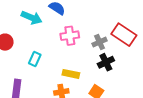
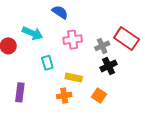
cyan arrow: (32, 18) -> (33, 33), moved
cyan rectangle: (35, 59) -> (47, 63), moved, turned -40

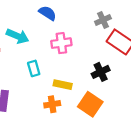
gray cross: (102, 46) -> (103, 20), moved
orange square: (99, 96) -> (90, 104), size x1.5

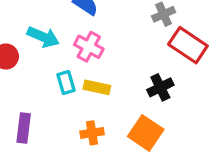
pink cross: (61, 43) -> (89, 47), moved, turned 36
yellow rectangle: (63, 85) -> (97, 87), moved

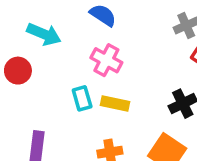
cyan arrow: (43, 37) -> (44, 34), moved

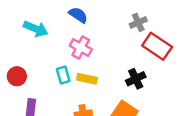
red circle: (18, 71) -> (17, 76), moved

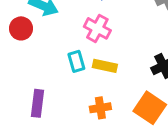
red circle: (17, 76) -> (21, 28), moved

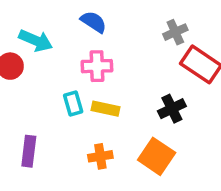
pink cross: (97, 28) -> (97, 66), turned -30

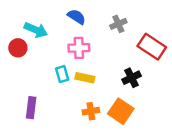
gray cross: (175, 32) -> (118, 24), moved
orange cross: (100, 156) -> (91, 111), moved

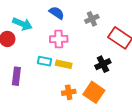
cyan rectangle: (62, 74) -> (45, 61), turned -64
purple rectangle: (31, 108) -> (16, 76), moved

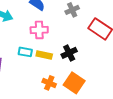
black cross: (103, 64) -> (69, 53), moved
orange cross: (69, 92) -> (49, 83), turned 32

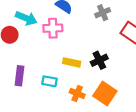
pink cross: (39, 30) -> (53, 28), moved
cyan rectangle: (25, 52) -> (49, 81), moved

